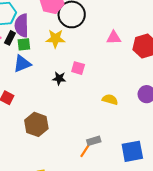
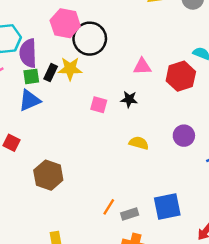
black rectangle: (10, 38) -> (51, 73), moved
black star: (59, 78) -> (129, 99), moved
gray rectangle: (94, 141) -> (130, 214), moved

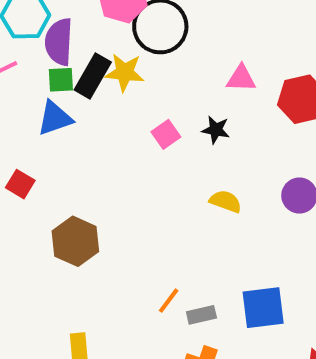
black rectangle: (51, 73) -> (93, 76), size x1.5
pink square: (99, 105) -> (166, 134), turned 35

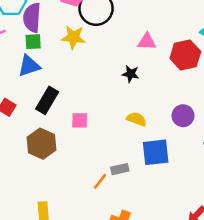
black rectangle: (93, 76) -> (47, 100), moved
pink square: (166, 134) -> (80, 120), moved, turned 36
blue square: (263, 308) -> (156, 152), moved
gray rectangle: (201, 315) -> (120, 169), moved

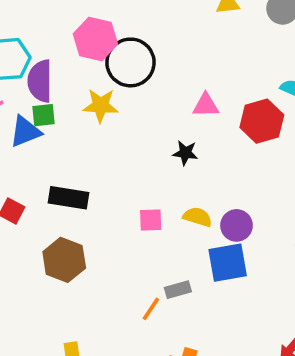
blue triangle: (29, 66) -> (25, 132), moved
black rectangle: (47, 100) -> (69, 198), turned 72
purple circle: (183, 116) -> (236, 225), moved
pink square: (80, 120) -> (151, 220), moved

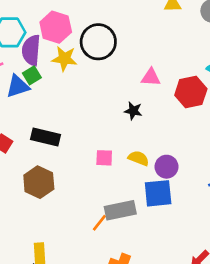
pink hexagon: (95, 39) -> (56, 27), moved
yellow star: (101, 106) -> (64, 59), moved
green square: (44, 115) -> (32, 75), turned -30
gray rectangle: (178, 290) -> (120, 210), size x1.6

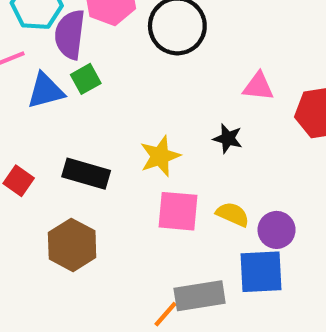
yellow star: (64, 59) -> (160, 156), moved, turned -30
green square: (32, 75) -> (86, 79), moved
pink square: (104, 158) -> (178, 211), size x1.5

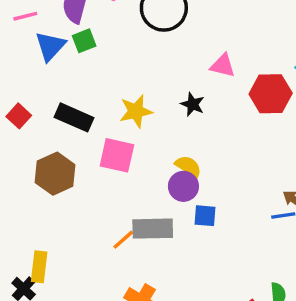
blue triangle: (46, 91) -> (50, 46), turned -40
pink square: (178, 211) -> (117, 155), moved
purple circle: (277, 230) -> (183, 186), moved
blue square: (261, 272) -> (205, 216), size x0.6

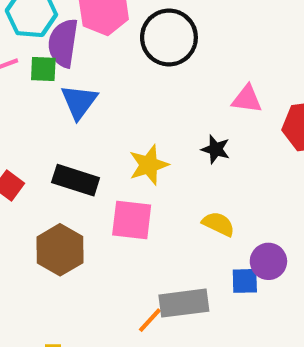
green square: (84, 41) -> (43, 69), moved, turned 30
blue triangle: (50, 46) -> (79, 102), moved
purple circle: (183, 186) -> (268, 261), moved

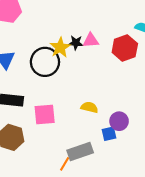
black circle: (169, 37) -> (45, 62), moved
black star: (216, 149) -> (76, 43), moved
yellow star: (149, 165) -> (60, 47), moved

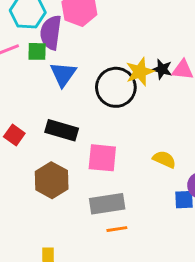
gray rectangle: (80, 151) -> (107, 204), moved
orange line: (65, 164) -> (117, 229), turned 40

